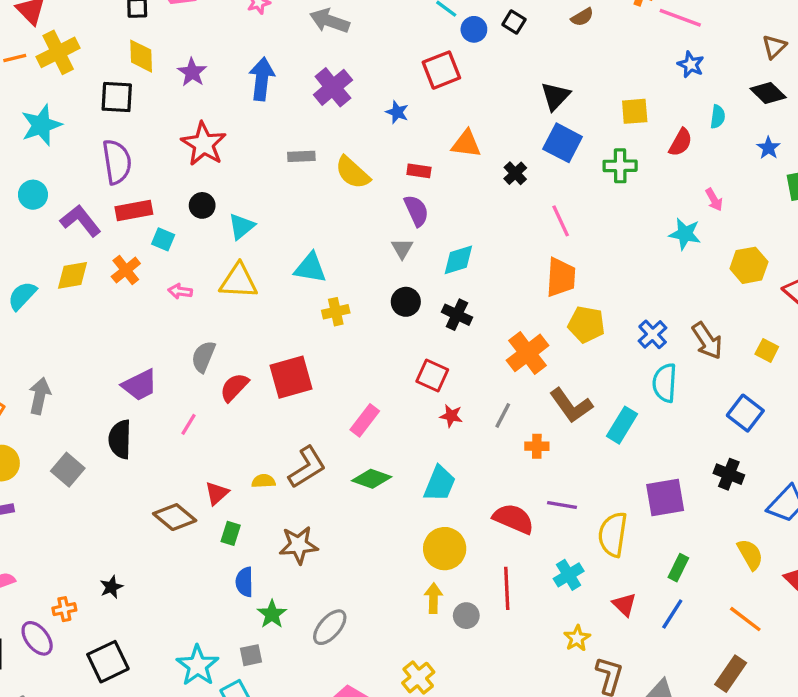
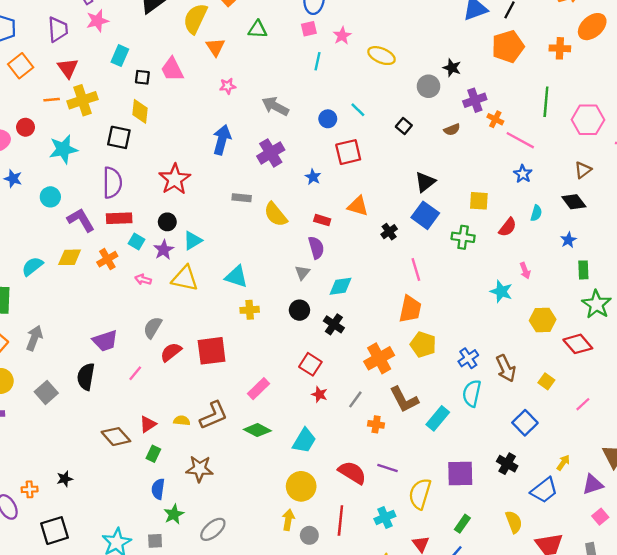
blue circle: (474, 29) -> (328, 119), moved
purple star: (192, 72) -> (164, 250), moved

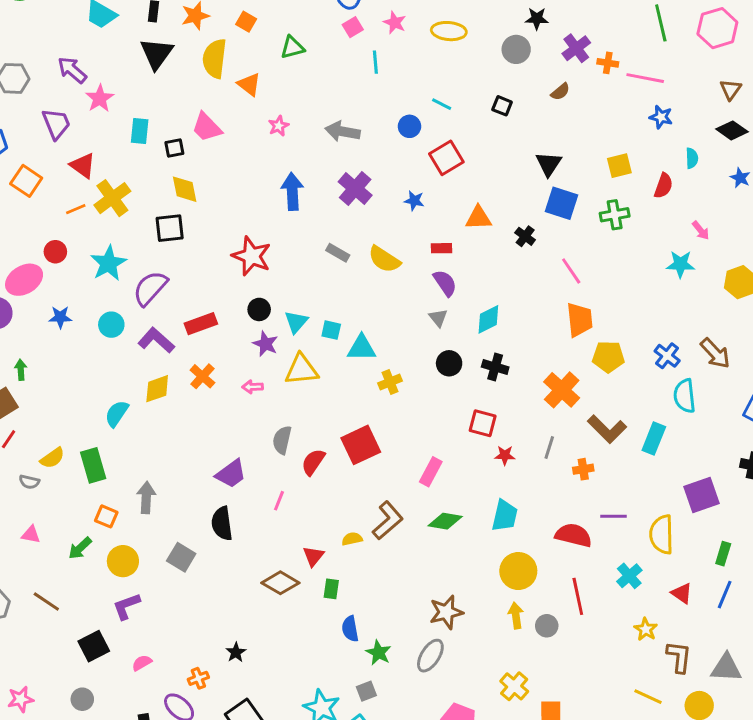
purple semicircle: (112, 183) -> (150, 288), moved, turned -120
gray rectangle: (242, 198) -> (338, 253), turned 42
cyan square: (137, 242) -> (331, 330), moved
brown star: (200, 469) -> (446, 612), moved

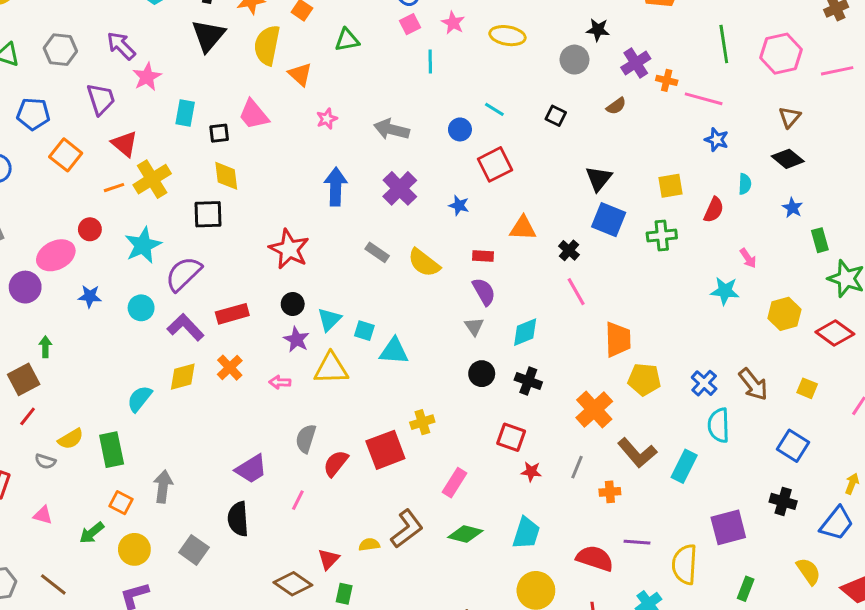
pink line: (571, 271) -> (576, 292), moved
yellow cross: (390, 382) -> (422, 422), moved

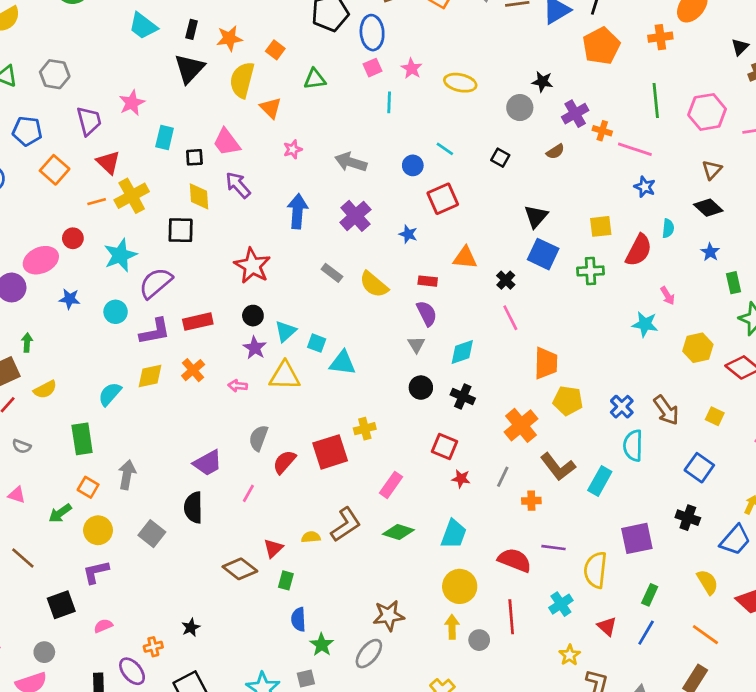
purple arrow: (121, 46) -> (238, 185), moved
red semicircle: (714, 210) -> (639, 250), size x1.4
purple L-shape: (186, 327) -> (155, 332), turned 120
yellow semicircle: (71, 439) -> (45, 389), moved

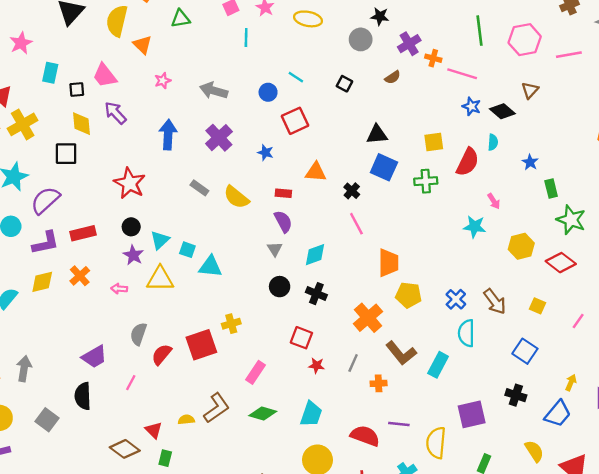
black diamond: (708, 208) -> (502, 111), moved
black triangle: (536, 216) -> (377, 134), turned 45
red triangle: (273, 548) -> (154, 430), turned -30

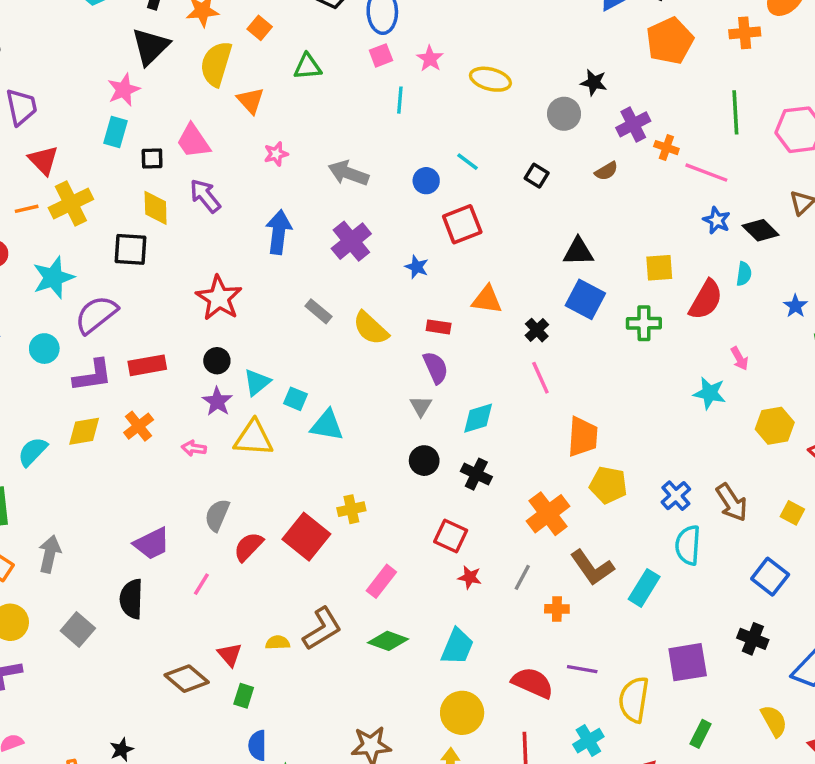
pink star: (21, 43) -> (124, 90), moved
red square: (201, 345) -> (306, 537), turned -36

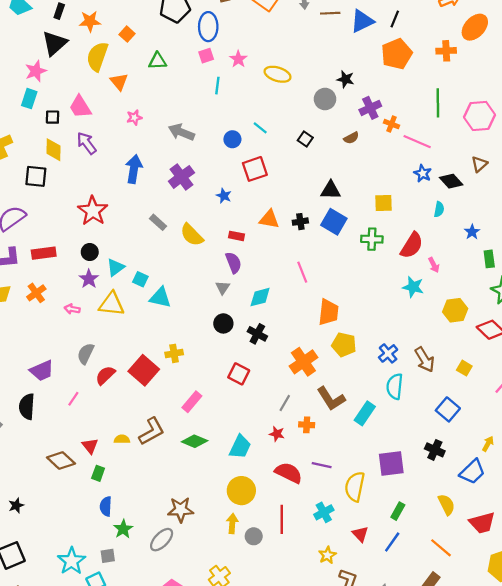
red semicircle: (706, 300) -> (412, 245), moved
black cross: (537, 330) -> (300, 222), moved, turned 32
red star: (470, 577) -> (277, 434), moved

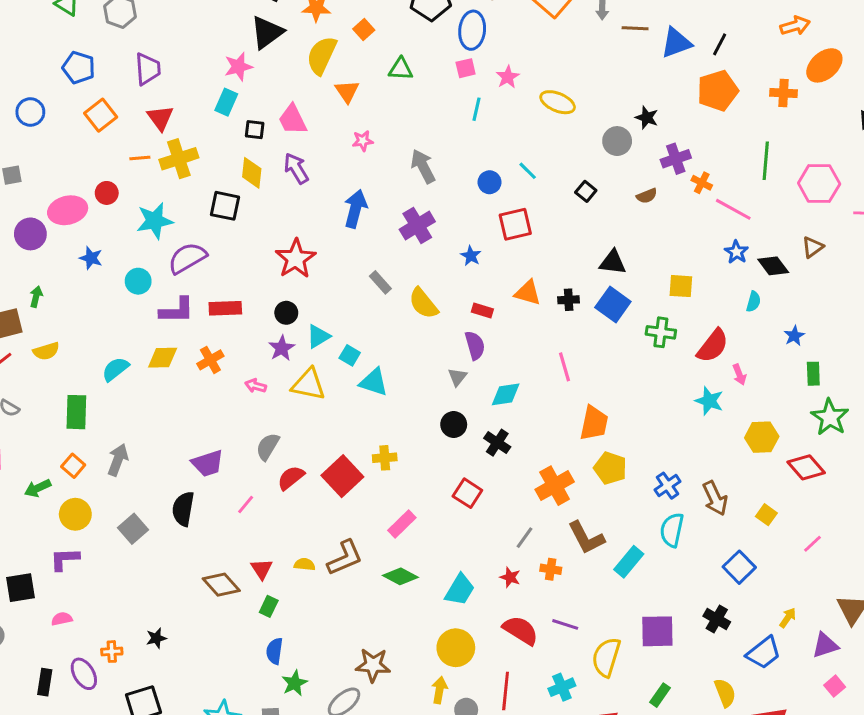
gray arrow: (181, 132) -> (423, 166), turned 35

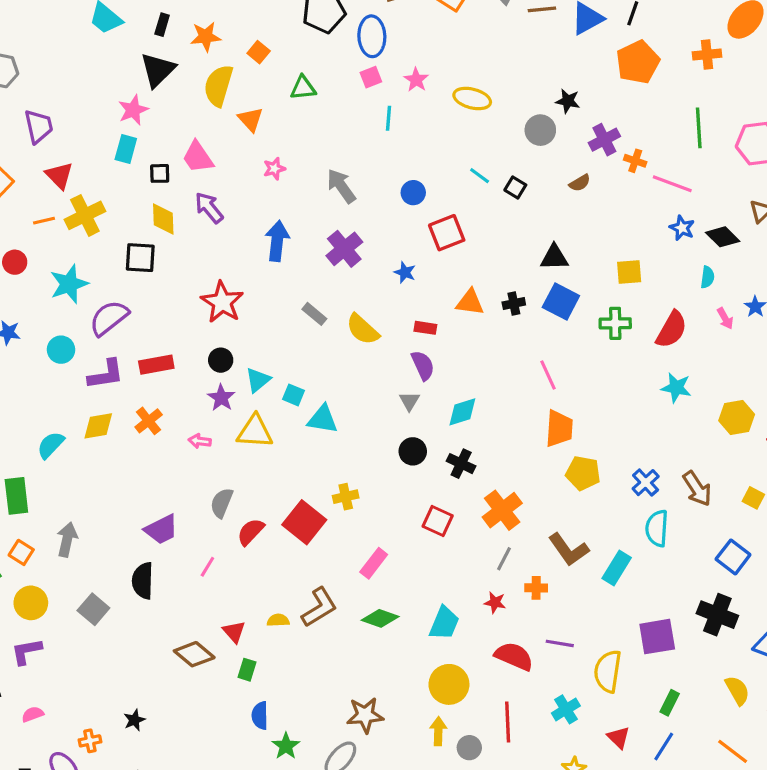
cyan line: (528, 171) -> (480, 176), moved
pink line: (565, 367) -> (548, 375), moved
pink arrow: (739, 374) -> (725, 318), moved
orange cross: (555, 486) -> (502, 510), moved
black cross: (717, 619) -> (717, 615), size x1.4

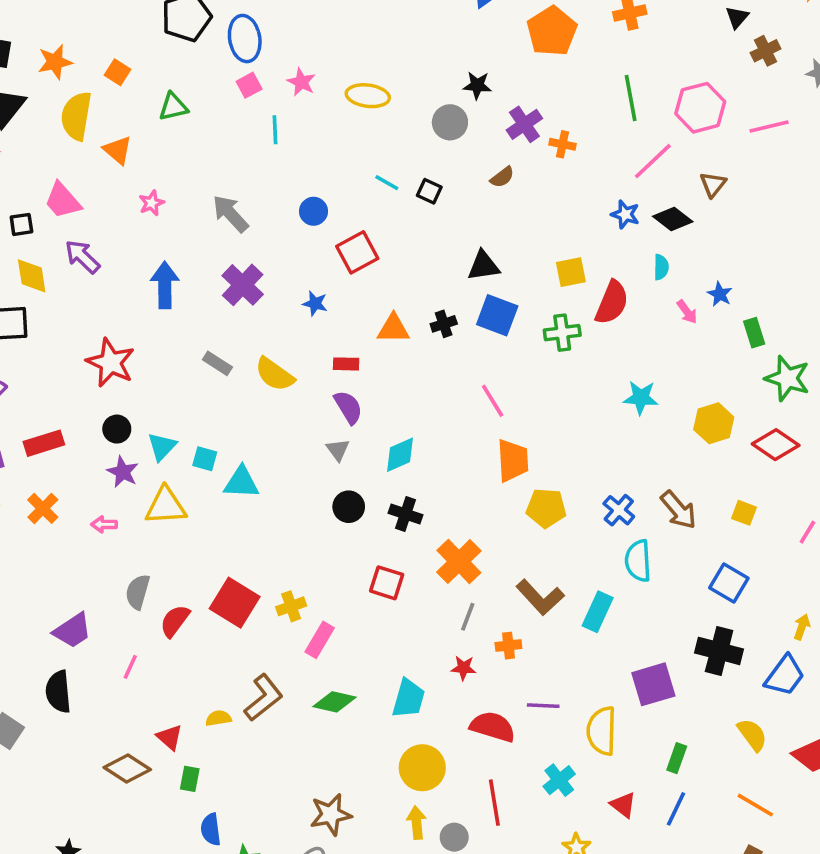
pink line: (672, 184) -> (653, 161), moved, turned -57
red semicircle: (672, 330) -> (612, 303), moved
yellow cross: (346, 497) -> (291, 606), moved

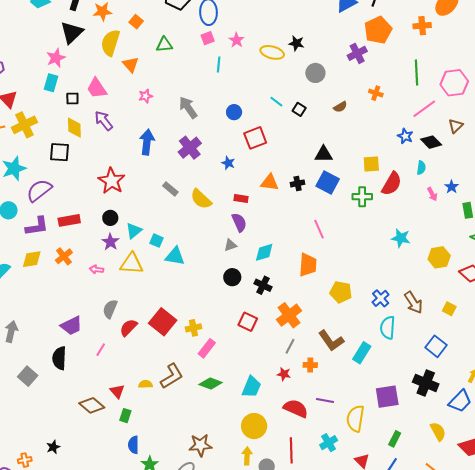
black star: (477, 85) -> (296, 43), moved
purple cross: (524, 124) -> (357, 53), moved
gray triangle: (338, 450) -> (230, 245), turned 40
orange trapezoid: (513, 460) -> (308, 265), moved

